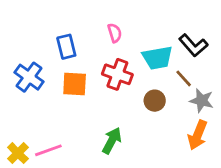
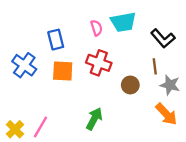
cyan trapezoid: (157, 58) -> (123, 22), moved
brown line: (184, 78) -> (155, 66), turned 35
orange arrow: (197, 135) -> (166, 114), turned -65
pink line: (48, 150) -> (41, 127), turned -40

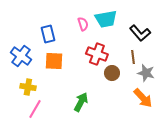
red cross: (99, 63) -> (97, 54), moved
yellow cross: (15, 129) -> (28, 87), moved, turned -35

